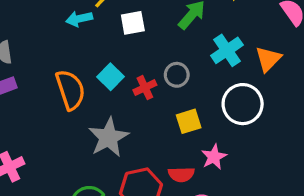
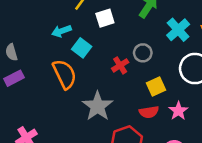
cyan arrow: (79, 19) -> (61, 31), moved
cyan square: (110, 77) -> (82, 48), moved
red semicircle: (181, 174) -> (149, 112), moved

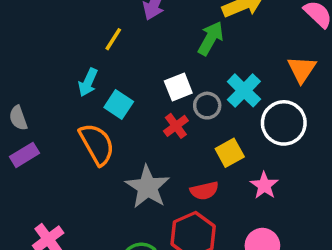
white square: (105, 18) -> (178, 87), moved
cyan cross: (178, 30) -> (244, 90), moved
cyan arrow: (61, 31) -> (88, 82), turned -42
red semicircle: (149, 112) -> (204, 191), moved

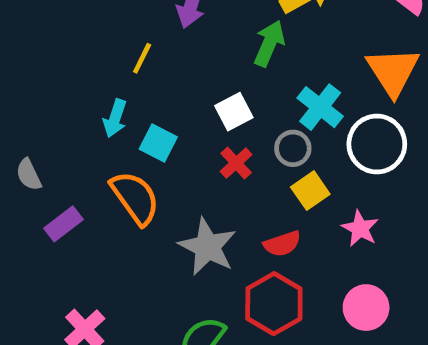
orange triangle: (302, 69) -> (393, 71), size x1.4
gray circle: (207, 106) -> (293, 148), moved
purple rectangle: (25, 155) -> (63, 224), moved

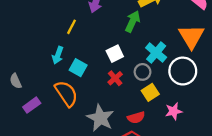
pink star: (360, 228) -> (174, 111), turned 30

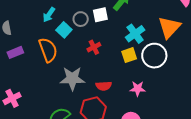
white square: (115, 54) -> (100, 15), moved
gray circle: (143, 72) -> (81, 19), moved
yellow square: (150, 92) -> (129, 55), moved
gray star: (100, 118) -> (72, 78), turned 30

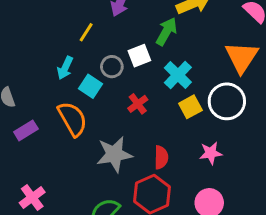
cyan cross: (135, 34) -> (178, 75), moved
red semicircle: (104, 86) -> (161, 157), turned -77

